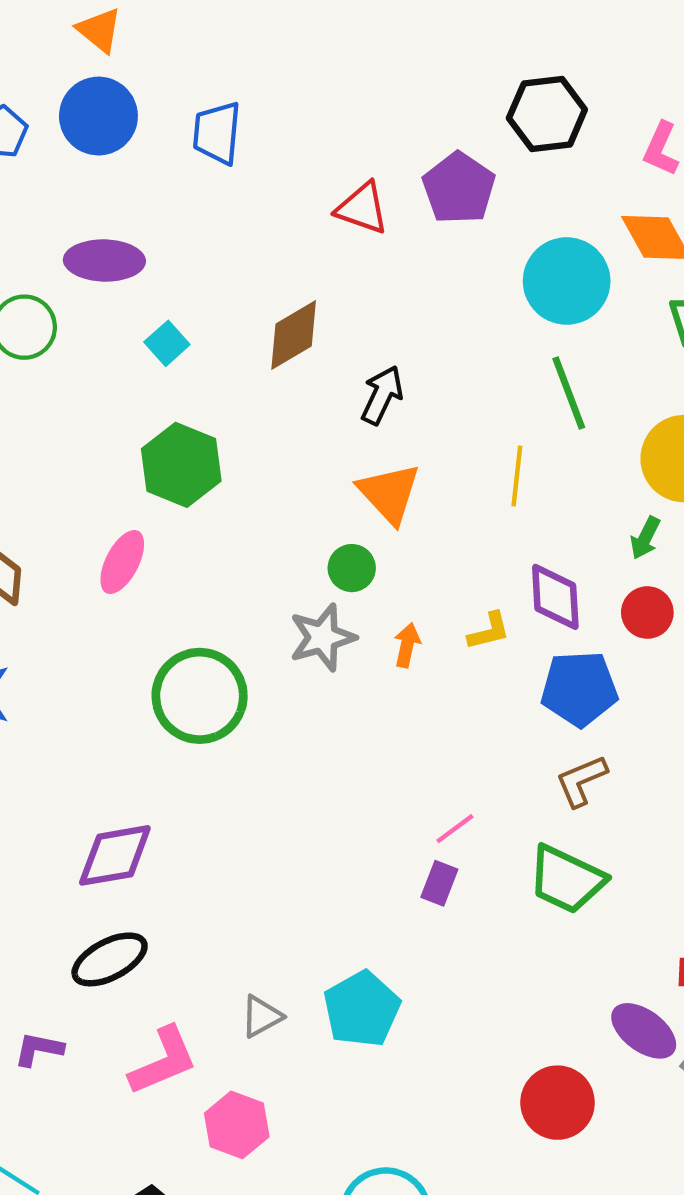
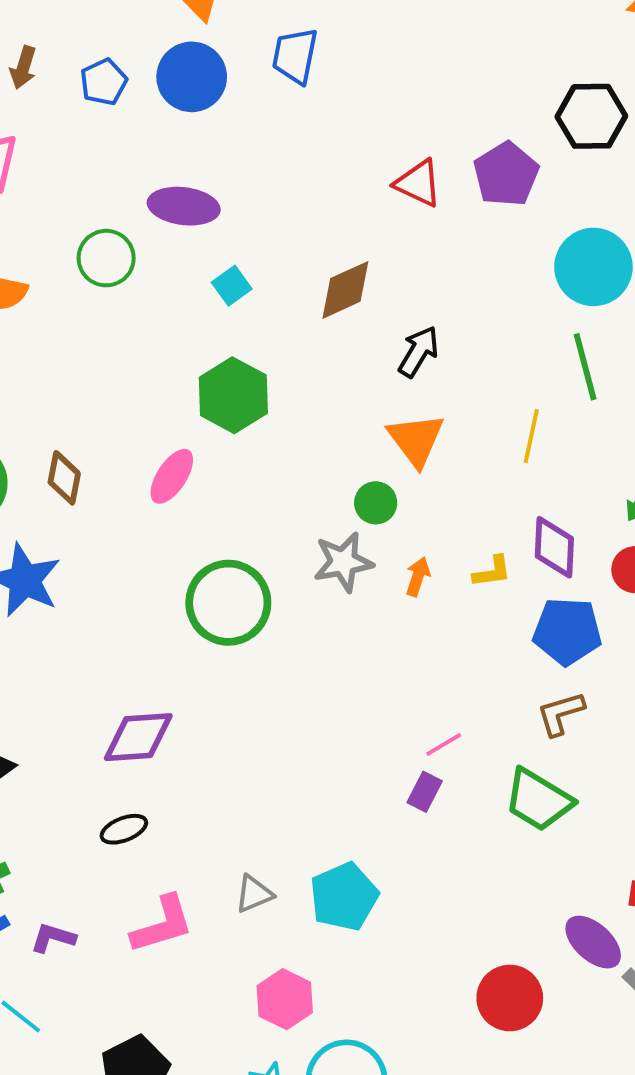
blue trapezoid: (217, 133) -> (295, 56), moved
black ellipse: (110, 959) -> (124, 829), size x0.7
purple L-shape: (39, 1049) -> (53, 938), moved
pink hexagon: (237, 1125) -> (285, 999), moved

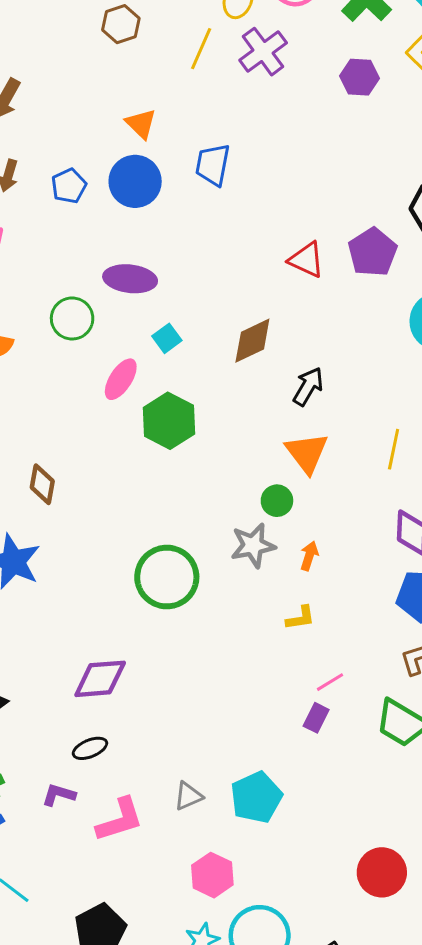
pink ellipse: (172, 476) -> (121, 379), moved
yellow L-shape: (492, 572) -> (300, 618), moved
purple L-shape: (53, 938) -> (59, 795), moved

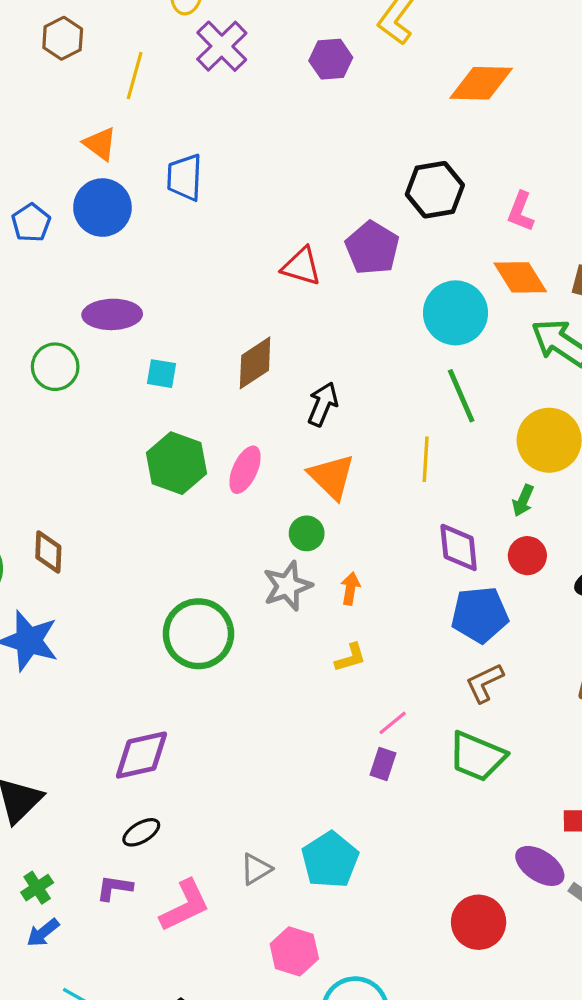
yellow line: (201, 49) -> (135, 76), moved
cyan square: (167, 338) -> (161, 374), turned -36
pink ellipse: (121, 379) -> (245, 470), moved

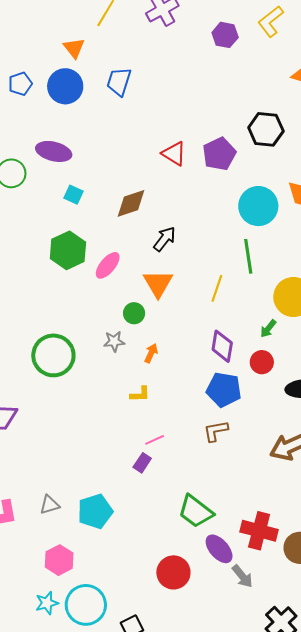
gray star: (287, 586) -> (114, 341), size x0.7
green trapezoid: (477, 756) -> (196, 511), moved

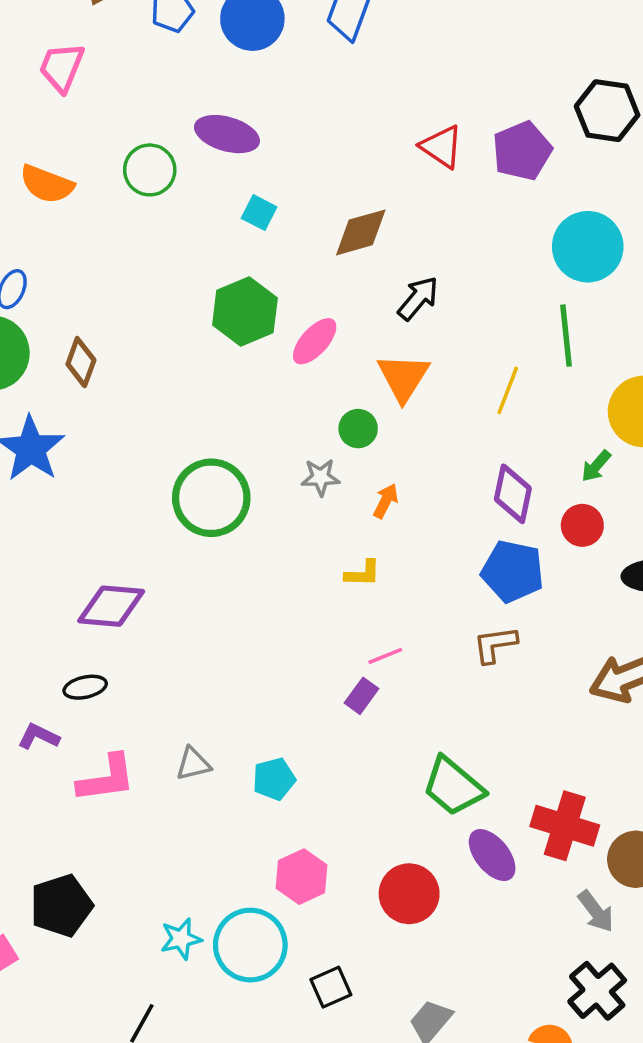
cyan pentagon: (95, 511) -> (274, 779), size x0.7
pink hexagon: (59, 560) -> (302, 877), moved
gray arrow: (242, 576) -> (596, 911), moved

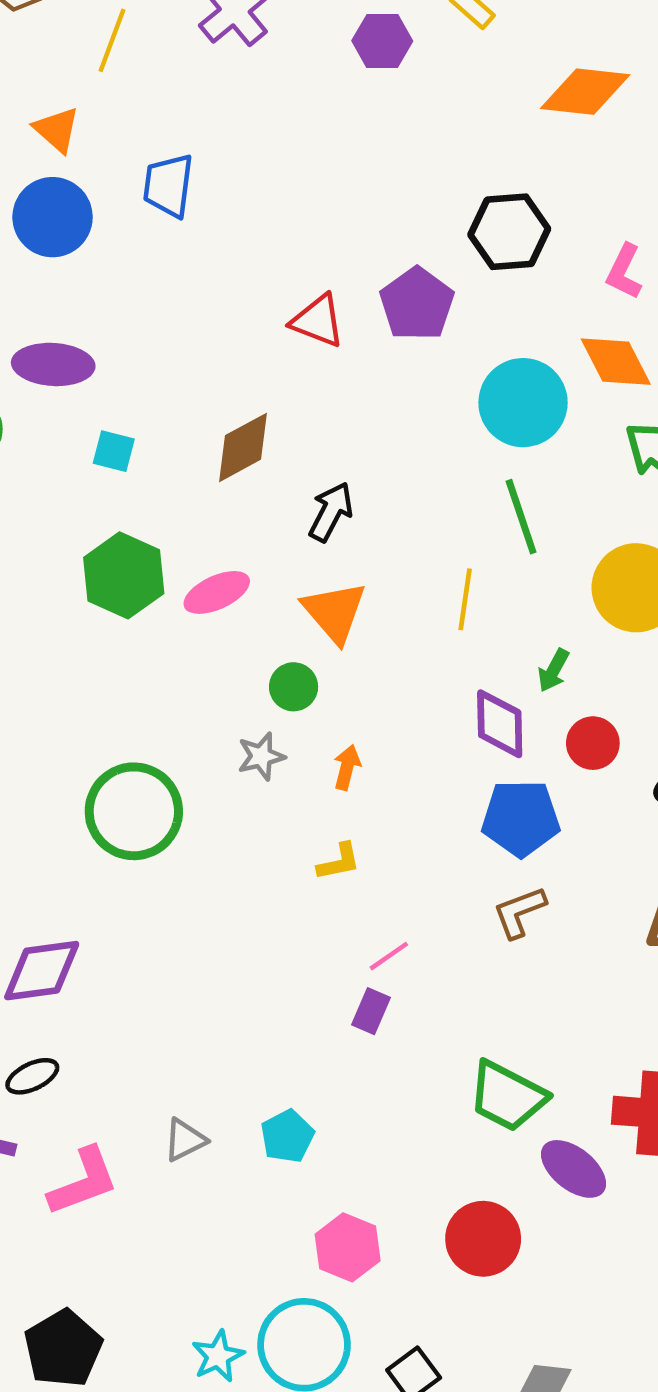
pink ellipse: (315, 341) -> (217, 592), turned 36
green arrow: (596, 466) -> (553, 670), moved

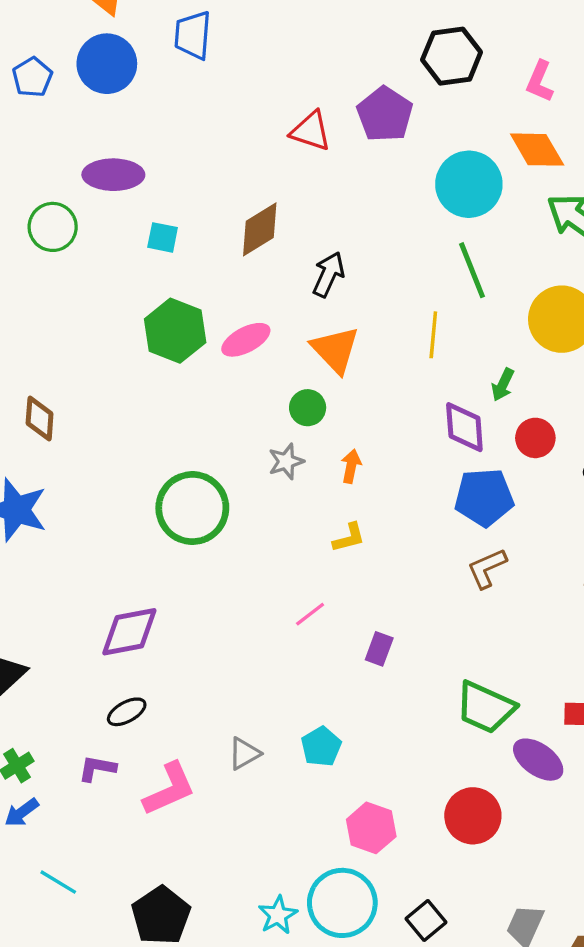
pink line: (389, 956) -> (310, 614), moved

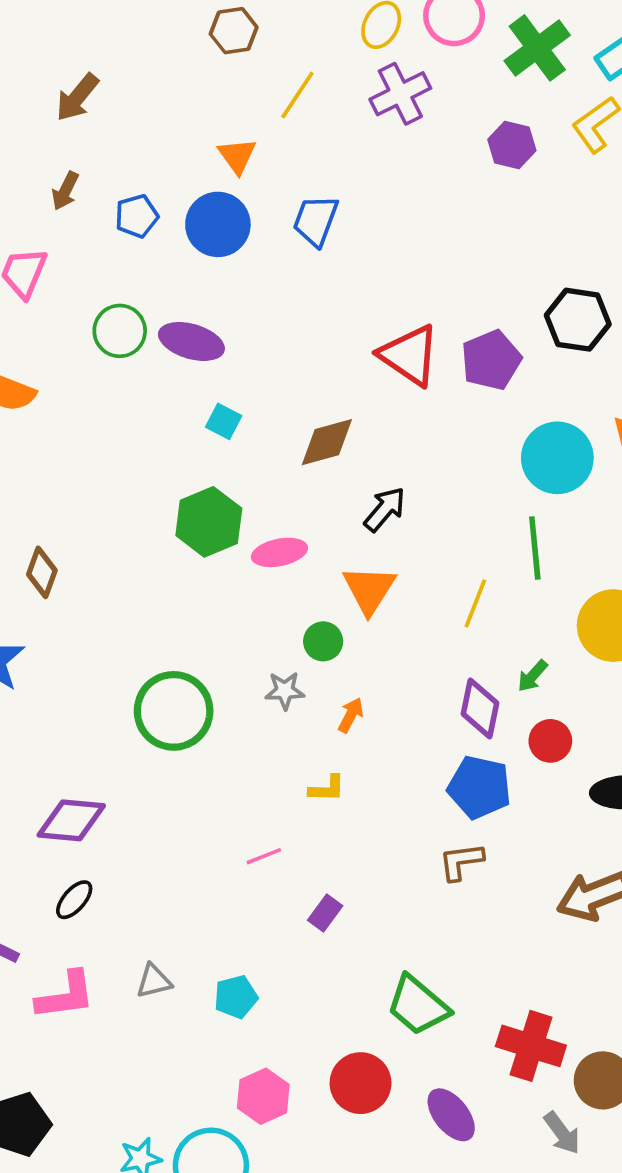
red triangle: (311, 131) -> (409, 355), size x1.4
green circle: (53, 227) -> (120, 331), moved
black ellipse: (127, 712) -> (74, 900), moved, turned -36
purple ellipse: (538, 760) -> (451, 1115), moved
red circle: (473, 816) -> (361, 1083), moved

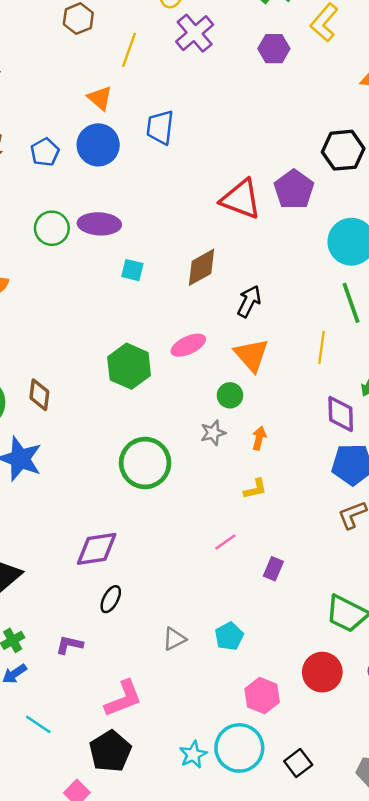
green hexagon: (209, 522) -> (129, 366), moved
pink L-shape: (66, 996) -> (123, 699), moved

